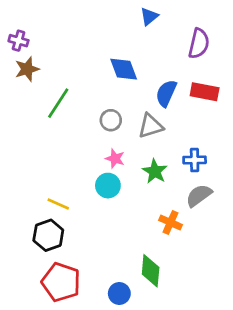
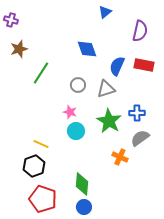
purple cross: (18, 41) -> (11, 20), moved
pink star: (115, 159) -> (70, 112), moved
green star: (155, 171) -> (109, 121), size x1.4
green diamond: (151, 271) -> (82, 184), moved

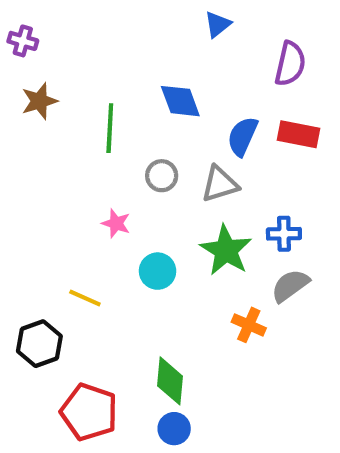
green line: (41, 73) -> (110, 128), moved, turned -30
pink star: (70, 112) -> (116, 223), moved
black hexagon: (34, 166) -> (39, 344), moved

